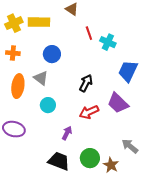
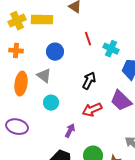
red line: (89, 33) -> (88, 39), moved
cyan cross: (108, 42) -> (111, 49), moved

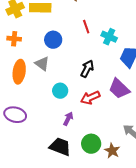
cyan circle: (51, 103) -> (60, 91), moved

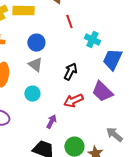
red line: (86, 27) -> (69, 22), moved
gray triangle: (42, 64) -> (35, 65), moved
cyan circle: (60, 91) -> (32, 94), moved

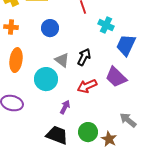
gray triangle: (35, 65) -> (62, 60), moved
cyan circle: (32, 94) -> (46, 79), size x1.5

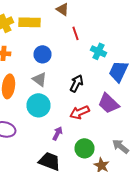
gray triangle: (62, 60) -> (40, 79), moved
green circle: (88, 132) -> (84, 148), moved

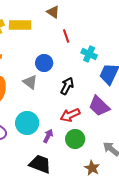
blue circle: (42, 54) -> (44, 63), moved
cyan circle: (38, 105) -> (27, 123), moved
green circle: (84, 148) -> (75, 139), moved

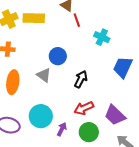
red line: (66, 36) -> (77, 20), moved
cyan cross: (89, 54) -> (102, 37), moved
purple trapezoid: (99, 106) -> (115, 115), moved

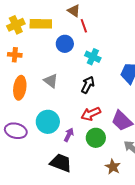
cyan cross: (102, 37) -> (93, 57), moved
blue circle: (58, 56) -> (65, 44), moved

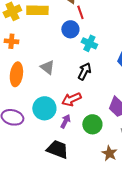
blue circle: (65, 44) -> (70, 29), moved
red arrow: (91, 114) -> (71, 99), moved

